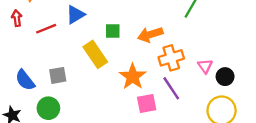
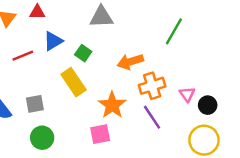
green square: (113, 31) -> (83, 53), moved, turned 35
pink square: (147, 104) -> (100, 134), moved
green circle: (48, 108) -> (42, 138), moved

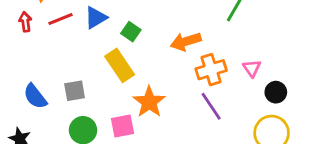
red line: (23, 56) -> (61, 19), moved
pink triangle: (187, 94) -> (252, 68), moved
orange star: (112, 105) -> (149, 102), moved
pink square: (100, 134) -> (122, 126), moved

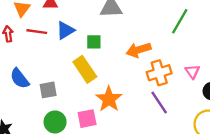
red line: (61, 19) -> (37, 32), turned 30
green square: (131, 32) -> (94, 42), turned -35
blue semicircle: (35, 96) -> (20, 78), moved

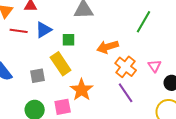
orange cross: (159, 73) -> (126, 67), turned -35
gray square: (48, 90) -> (38, 76), moved

